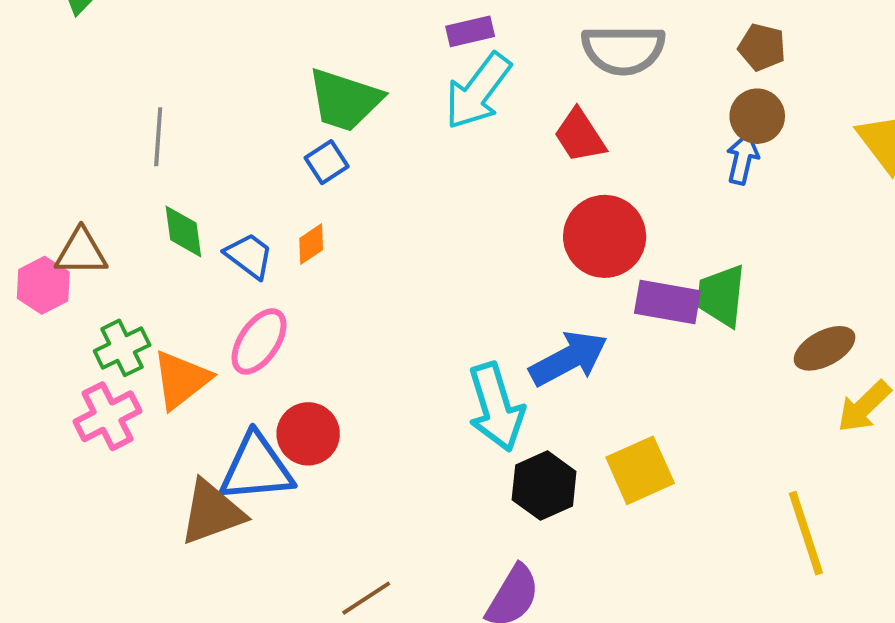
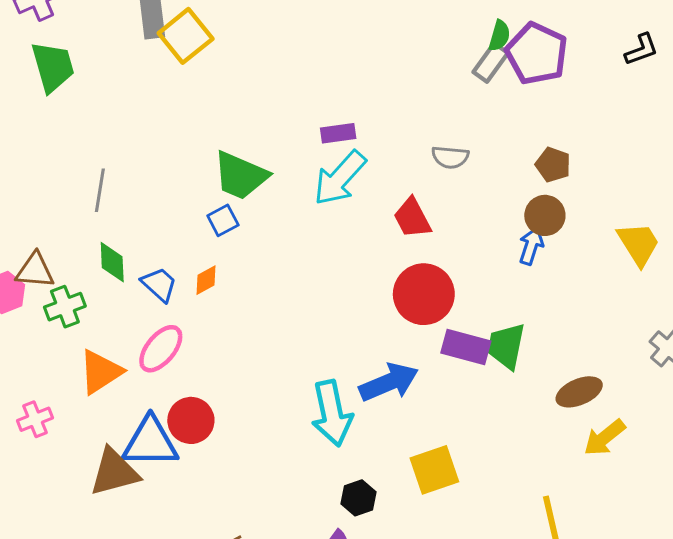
gray semicircle: (623, 50) -> (450, 157), size x0.6
green cross: (122, 348) -> (65, 307), moved
pink cross: (107, 416) -> (35, 419), moved, size x0.7
black hexagon: (544, 486) -> (358, 498), moved, size x0.7

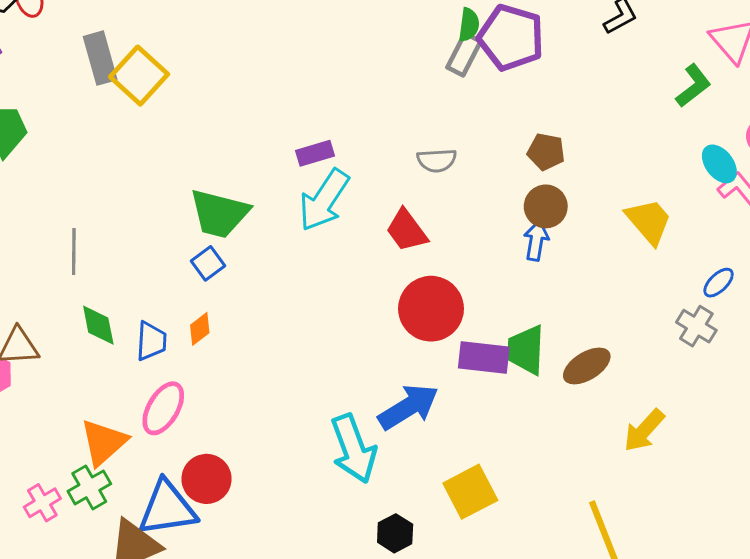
blue trapezoid: (159, 285) -> (151, 341), turned 60
green cross: (65, 307) -> (89, 487), moved
brown ellipse: (579, 392) -> (587, 366), moved

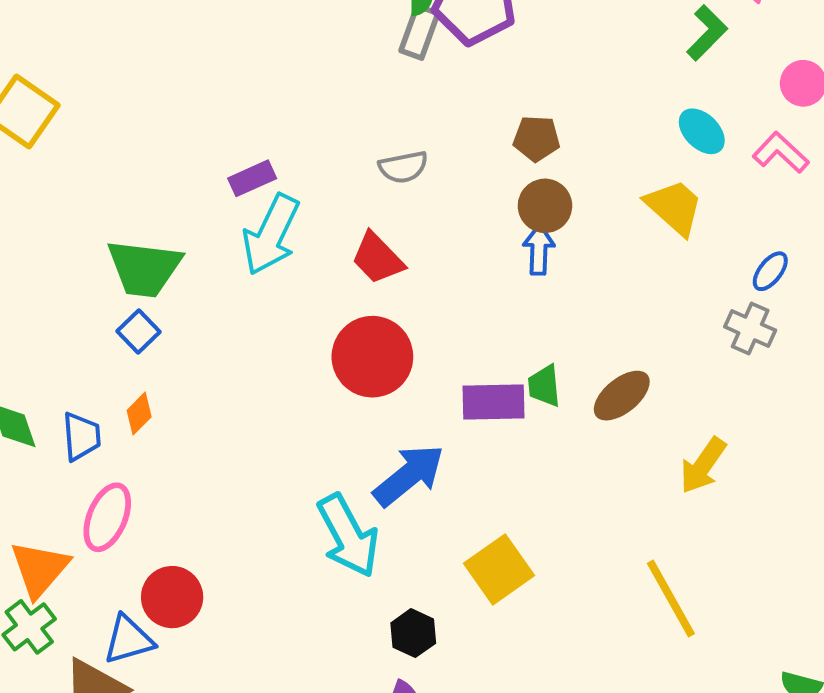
cyan ellipse: (719, 164) -> (702, 131), moved
red circle: (431, 309) -> (372, 357), moved
green trapezoid: (526, 350) -> (544, 386), size x0.7
blue triangle: (167, 508) -> (129, 640), size x0.7

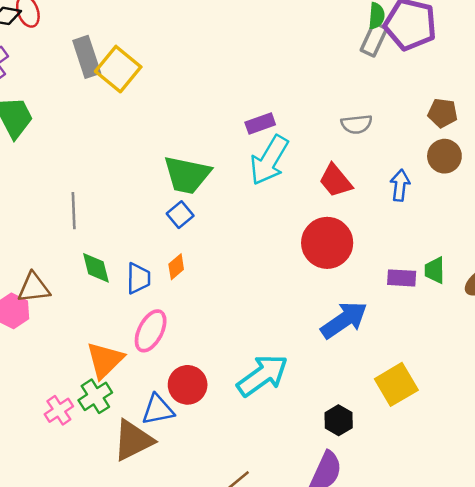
blue arrow: (539, 250) -> (400, 185), moved
purple rectangle: (494, 402) -> (402, 278), size x0.7
cyan arrow: (348, 536) -> (262, 375), moved, turned -102

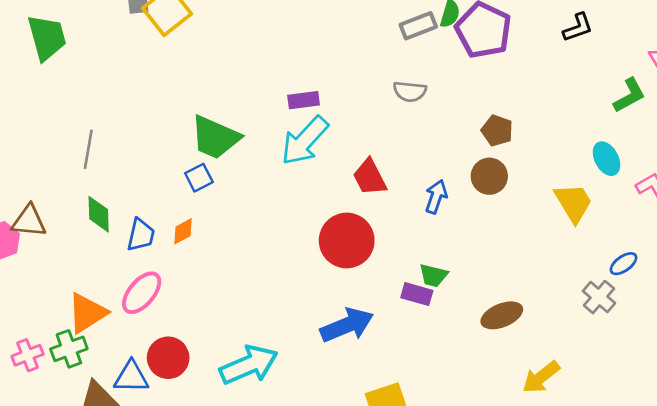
gray rectangle: (374, 39) -> (418, 26), moved, turned 32
gray semicircle: (357, 124) -> (410, 91), moved
green trapezoid: (435, 270) -> (433, 275), moved, turned -88

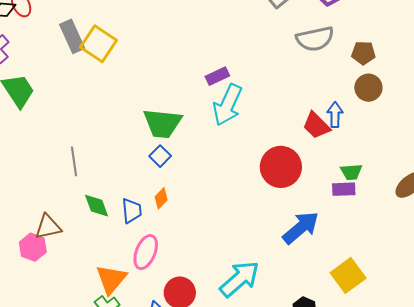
gray semicircle: (410, 91) -> (315, 39), moved, size x1.5
red trapezoid: (370, 177) -> (316, 125), moved

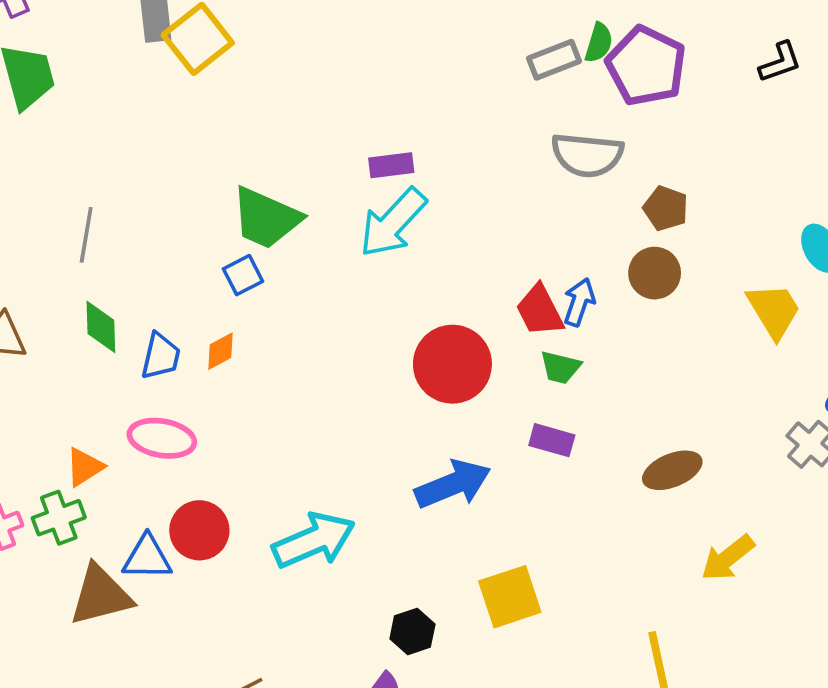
green trapezoid: (351, 172) -> (560, 367), moved
pink ellipse: (146, 252) -> (162, 438), turned 60
orange triangle: (111, 279) -> (85, 467), size x0.7

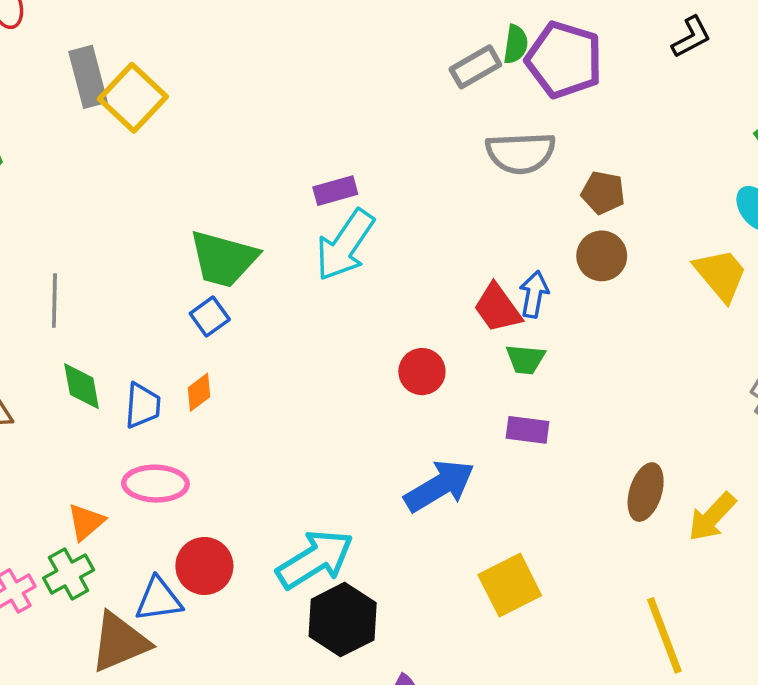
red circle: (452, 364) -> (422, 372), size x0.6
brown ellipse: (672, 470) -> (646, 492), moved, turned -42
black hexagon: (412, 631) -> (343, 620), moved, size x1.6

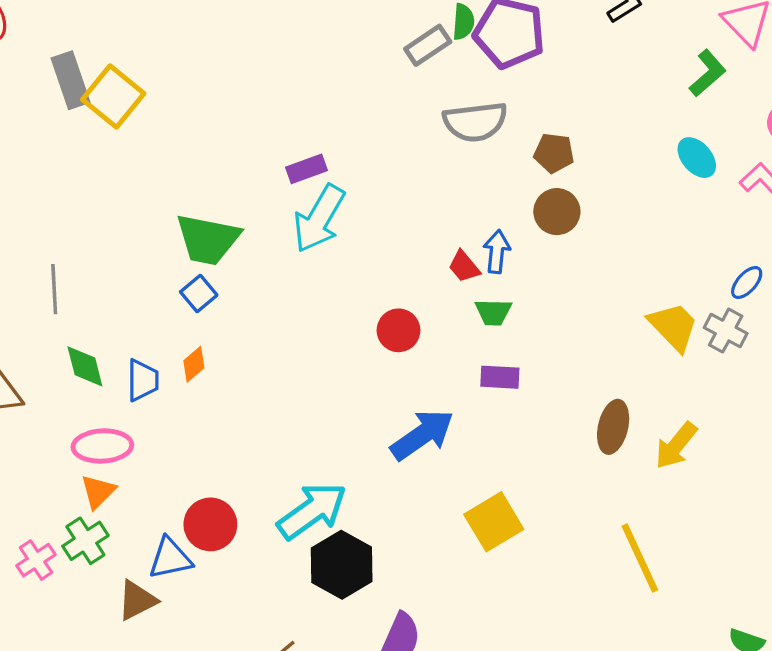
yellow trapezoid: (721, 275) -> (673, 326), moved
red trapezoid: (497, 308) -> (464, 267), size x0.7
pink ellipse: (155, 484) -> (102, 446), moved
brown triangle: (120, 642) -> (137, 600), size x0.7

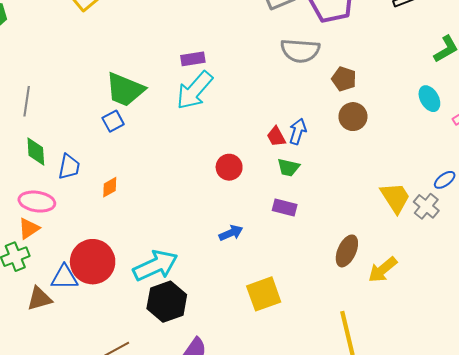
brown circle: (557, 212) -> (353, 117), moved
orange diamond: (194, 364) -> (110, 187), moved
blue arrow: (422, 435) -> (231, 233), size x0.6
red circle: (210, 524) -> (93, 262), size x1.4

